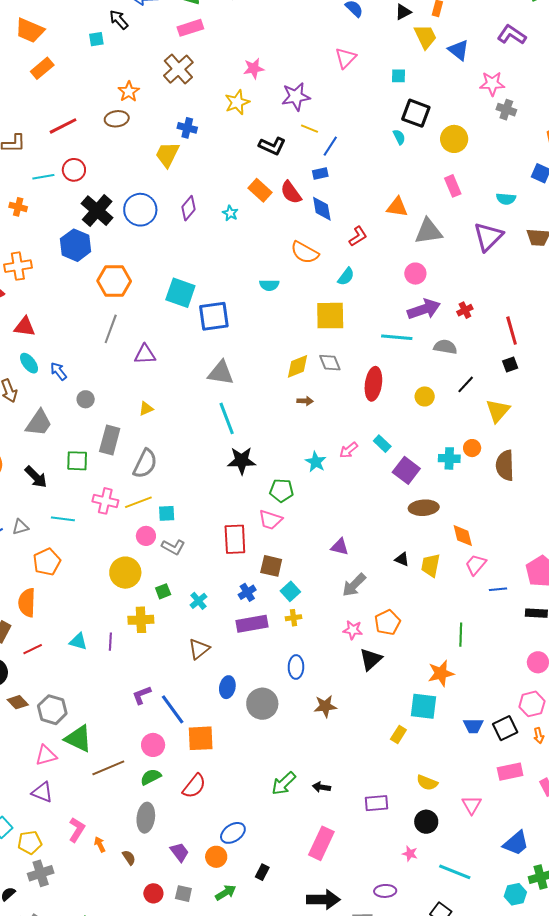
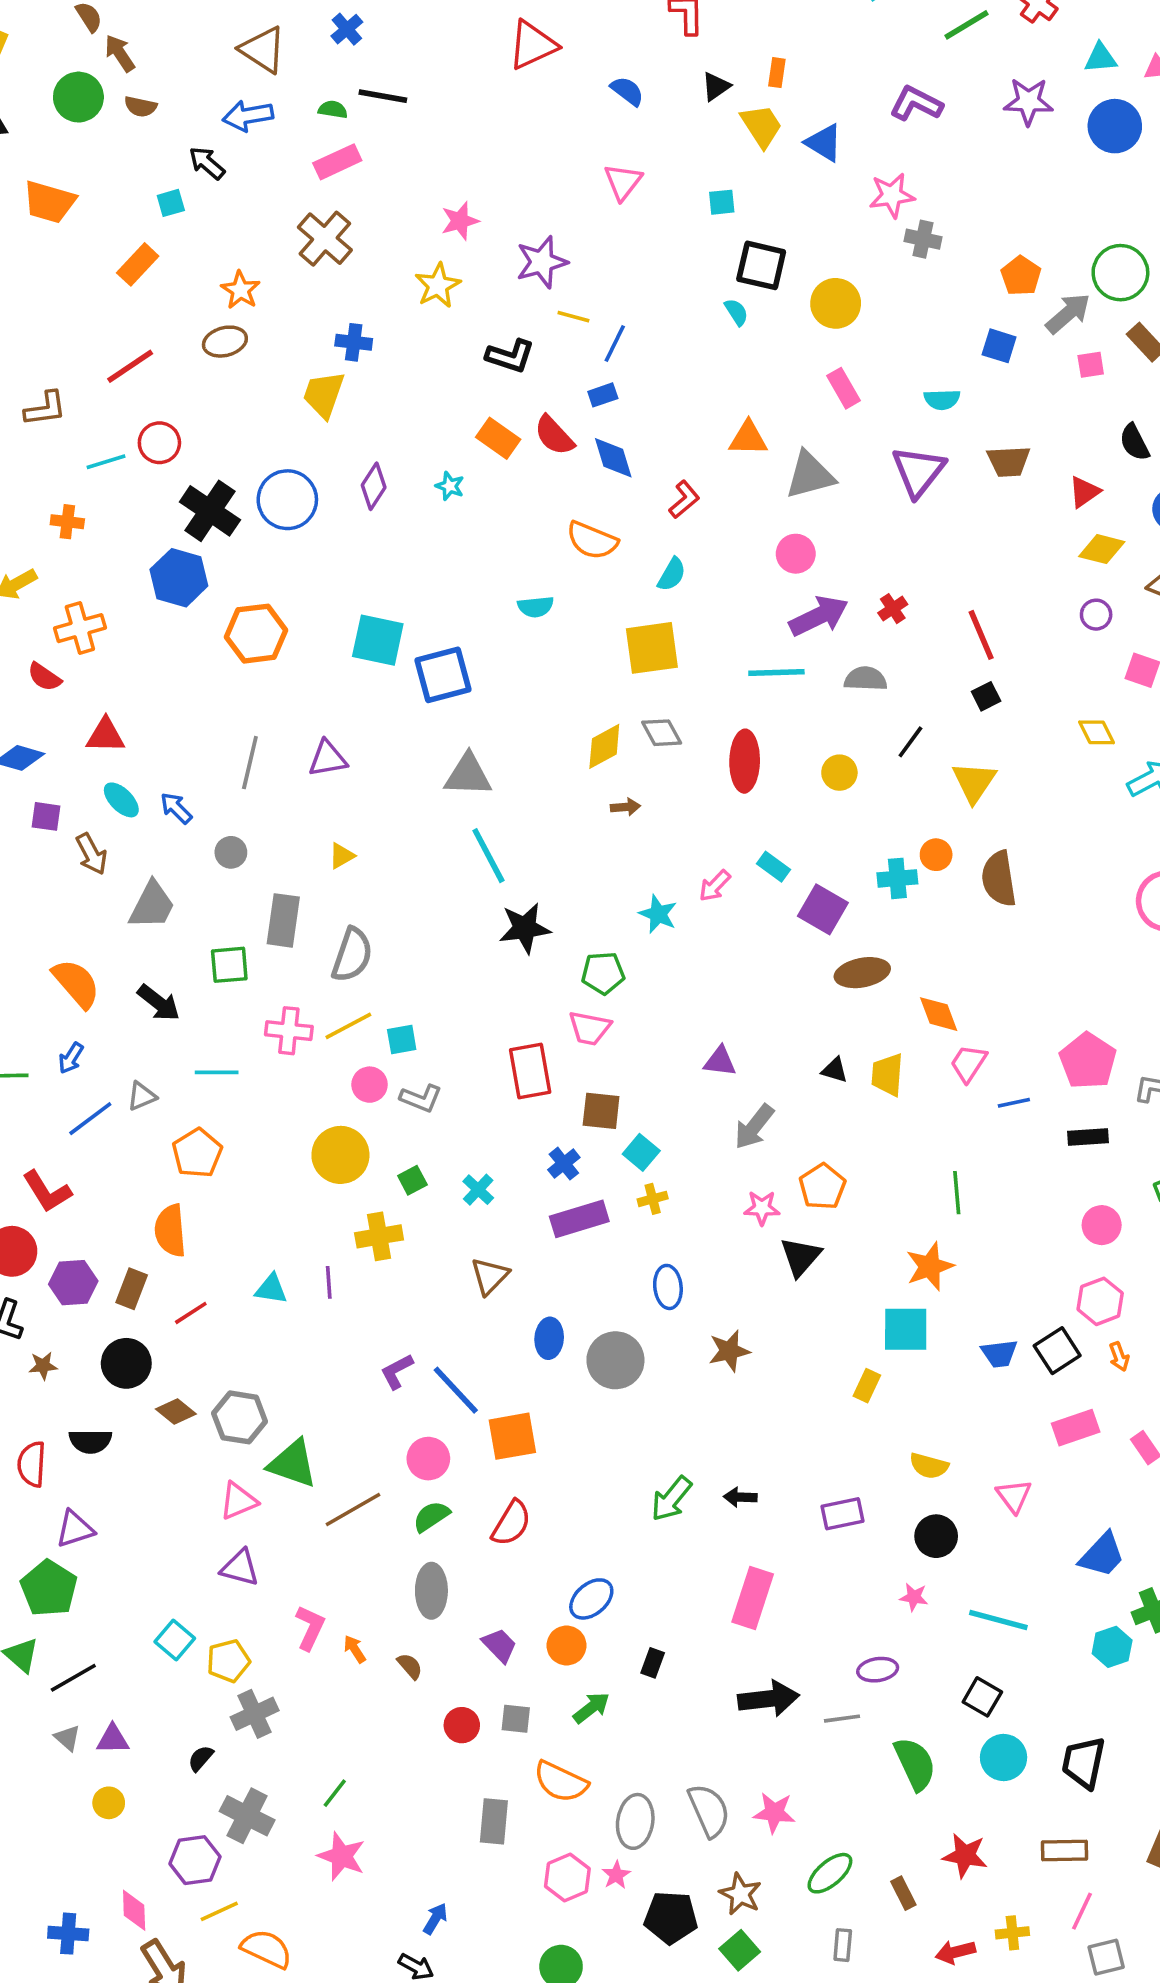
orange rectangle: (42, 68) -> (138, 264), moved
gray line: (111, 329) -> (250, 763), moved

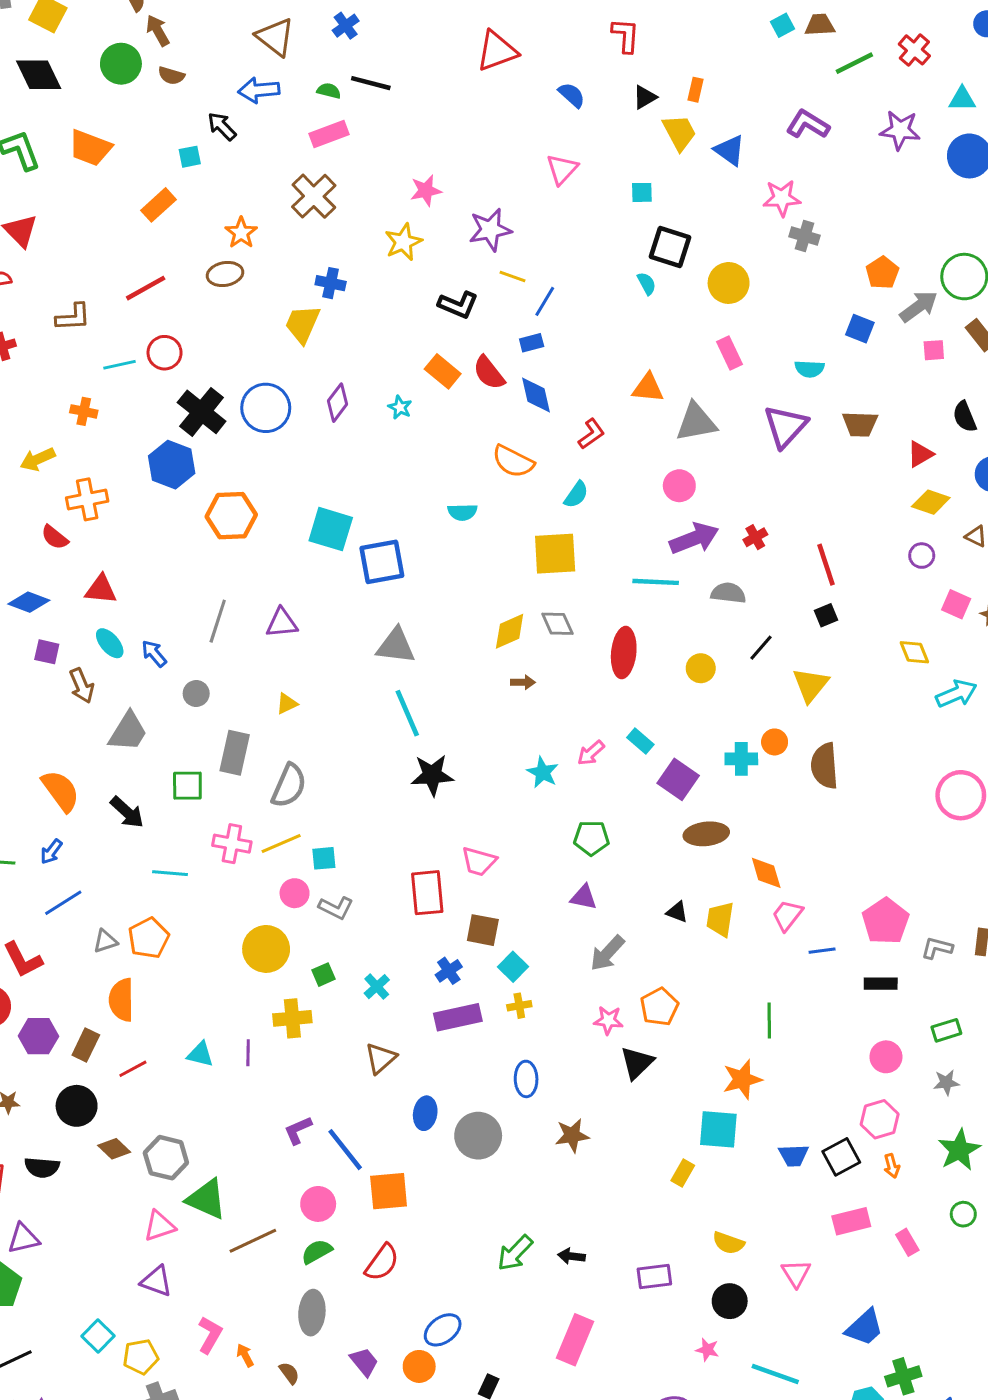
green pentagon: (603, 973) -> (591, 838), moved
gray triangle: (142, 1096) -> (105, 941), moved

